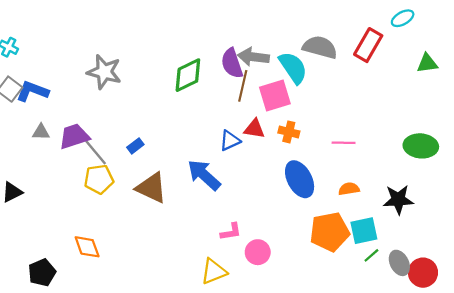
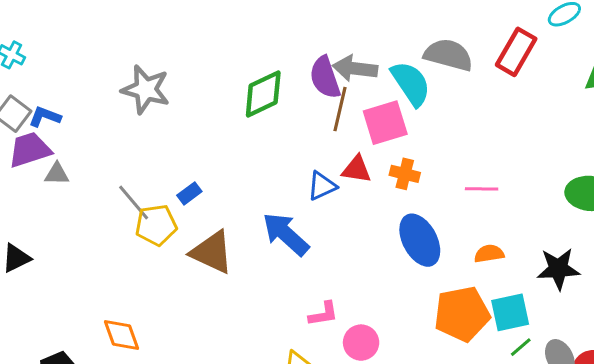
blue L-shape: (32, 91) -> (45, 117), size x0.7
purple trapezoid: (74, 136) -> (30, 150), moved
yellow pentagon: (99, 179) -> (156, 225), moved

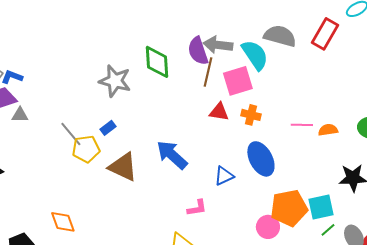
gray star: (146, 90) -> (115, 81), moved
green diamond: (263, 94) -> (157, 62), turned -68
blue triangle: (322, 186) -> (224, 176), moved
orange semicircle: (489, 254) -> (328, 130), moved
pink circle: (361, 343) -> (268, 227), moved

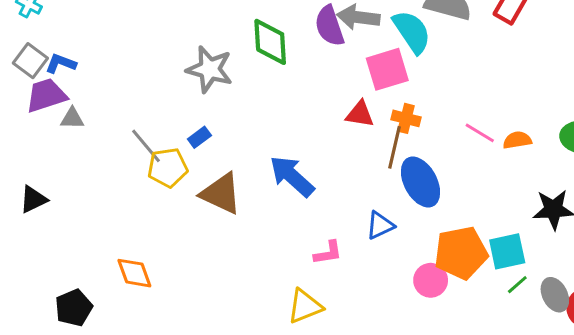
brown line: (208, 72) -> (394, 147), moved
pink line: (302, 125) -> (480, 133), turned 30
blue triangle: (224, 176) -> (380, 225), moved

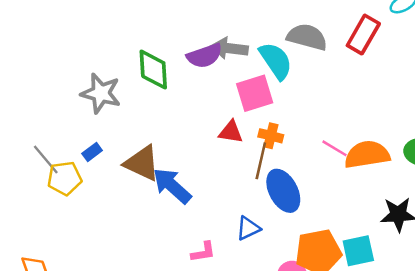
purple semicircle: (329, 26) -> (205, 56), turned -90
orange semicircle: (517, 140) -> (367, 155), size x1.8
brown triangle: (221, 194) -> (142, 163), moved

